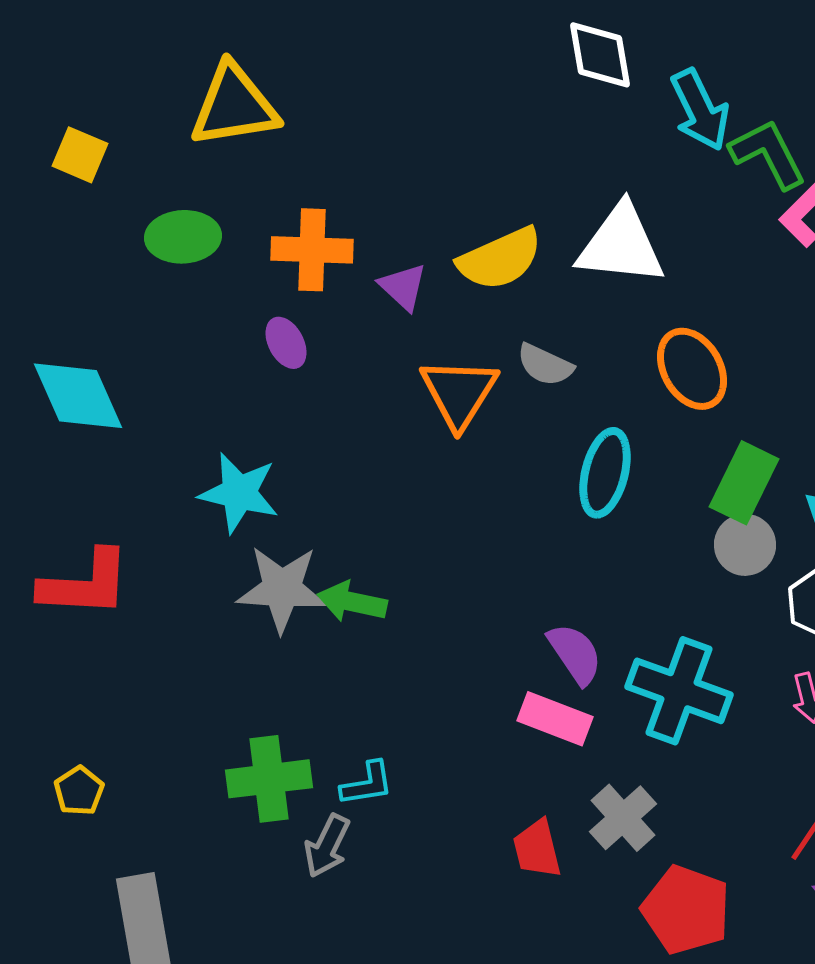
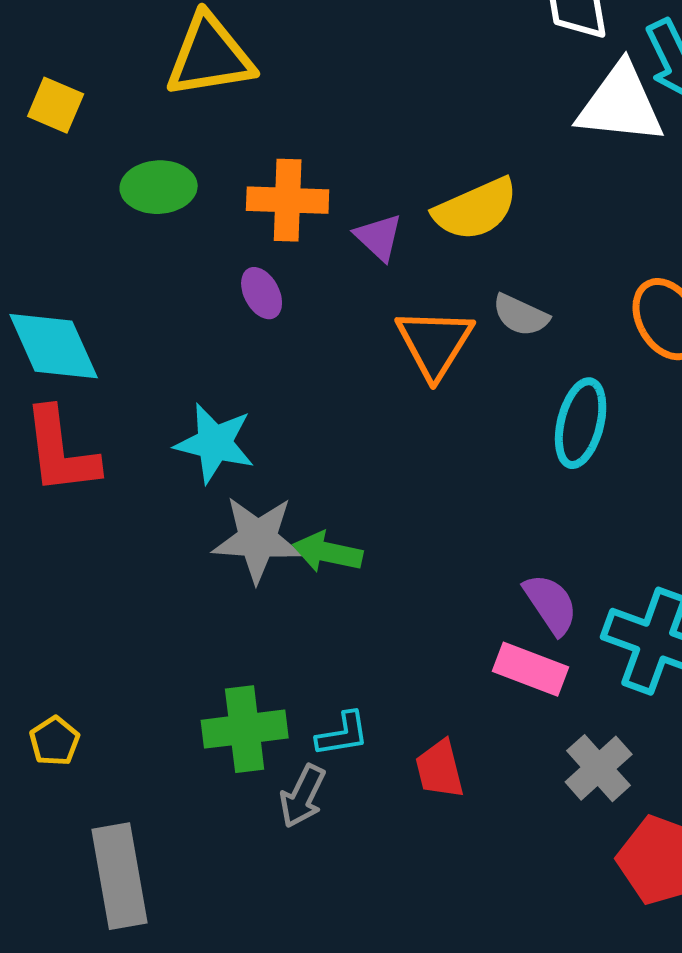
white triangle: (621, 245) -> (621, 104), moved
red L-shape: (85, 584) -> (61, 451), moved, turned 80
red trapezoid: (537, 849) -> (440, 769), moved

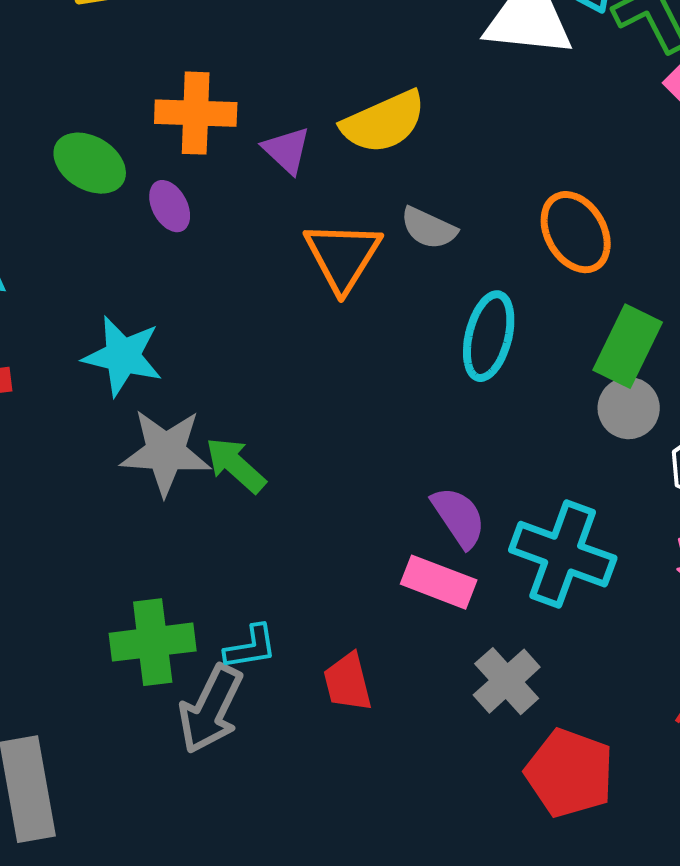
green ellipse: (159, 187) -> (90, 163), moved, turned 34
green arrow: (328, 552) -> (236, 465), turned 30
gray arrow: (303, 796) -> (211, 709), size x1.4

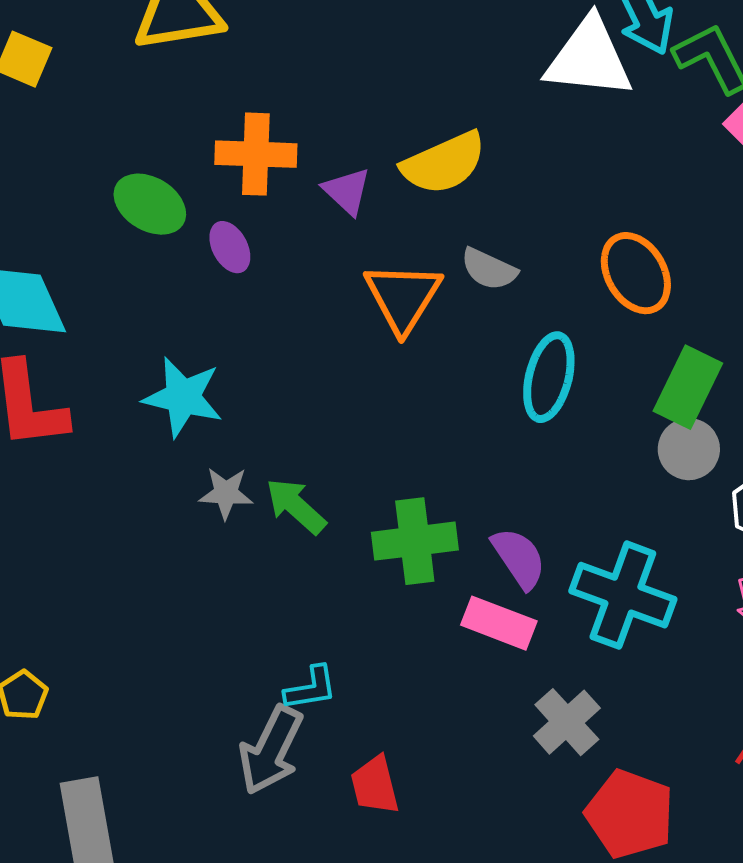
gray star: (166, 452) -> (226, 493), size x0.6
green cross: (153, 642) -> (415, 541), moved
red trapezoid: (348, 682) -> (375, 785), moved

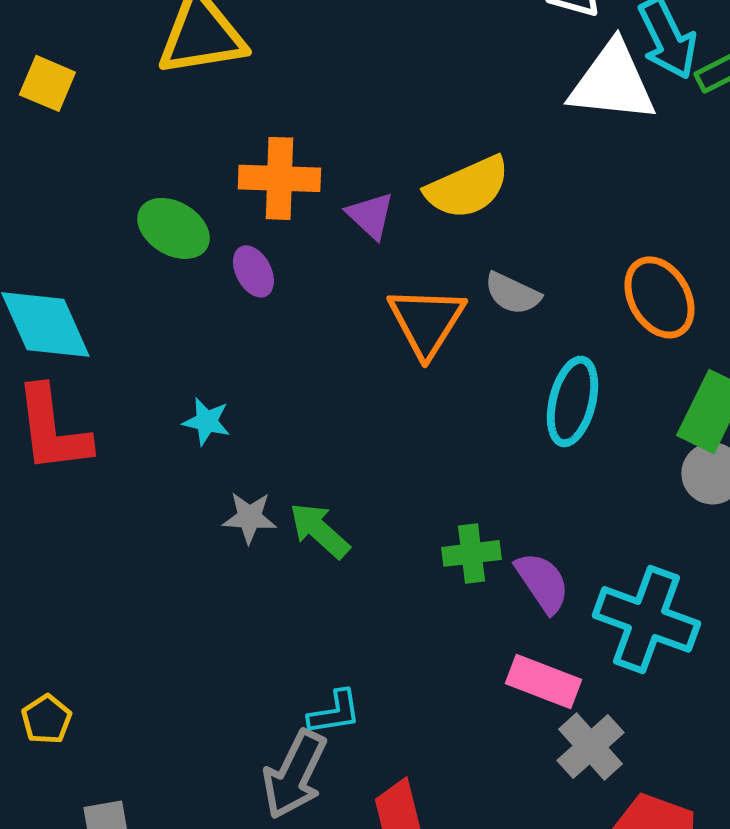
cyan star: (183, 397) -> (206, 421), size x0.6
green cross: (415, 541) -> (471, 553), moved, size x0.7
pink rectangle: (499, 623) -> (543, 681), moved

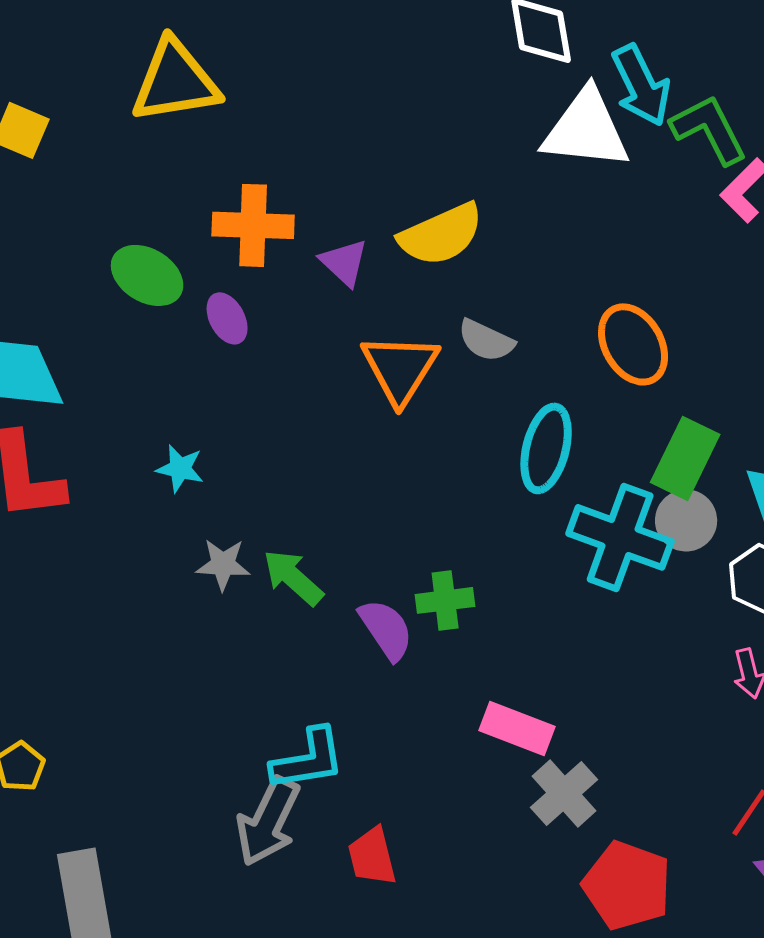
purple semicircle: (542, 582) -> (386, 629), moved
cyan cross: (646, 619) -> (620, 537), moved
cyan L-shape: (334, 712) -> (308, 759), size x1.4

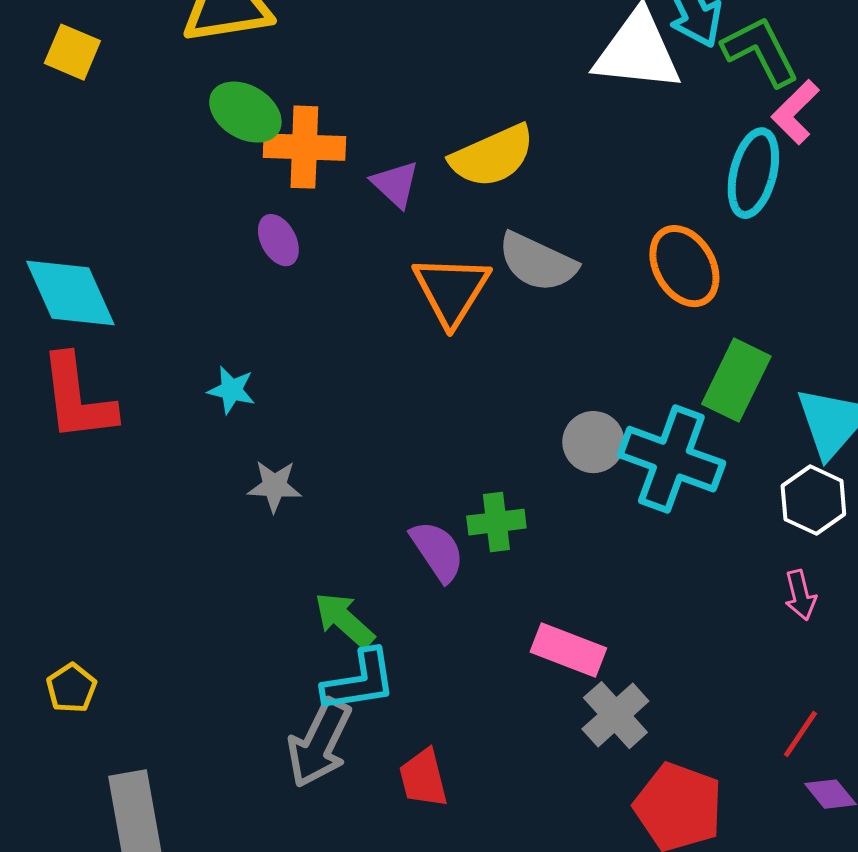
green ellipse: (147, 275) -> (245, 112), moved
gray semicircle: (486, 340) -> (537, 262), size x1.4
cyan ellipse: (546, 448) -> (753, 173), moved
gray circle: (686, 520) -> (593, 442), moved
green arrow: (293, 577) -> (344, 620), moved

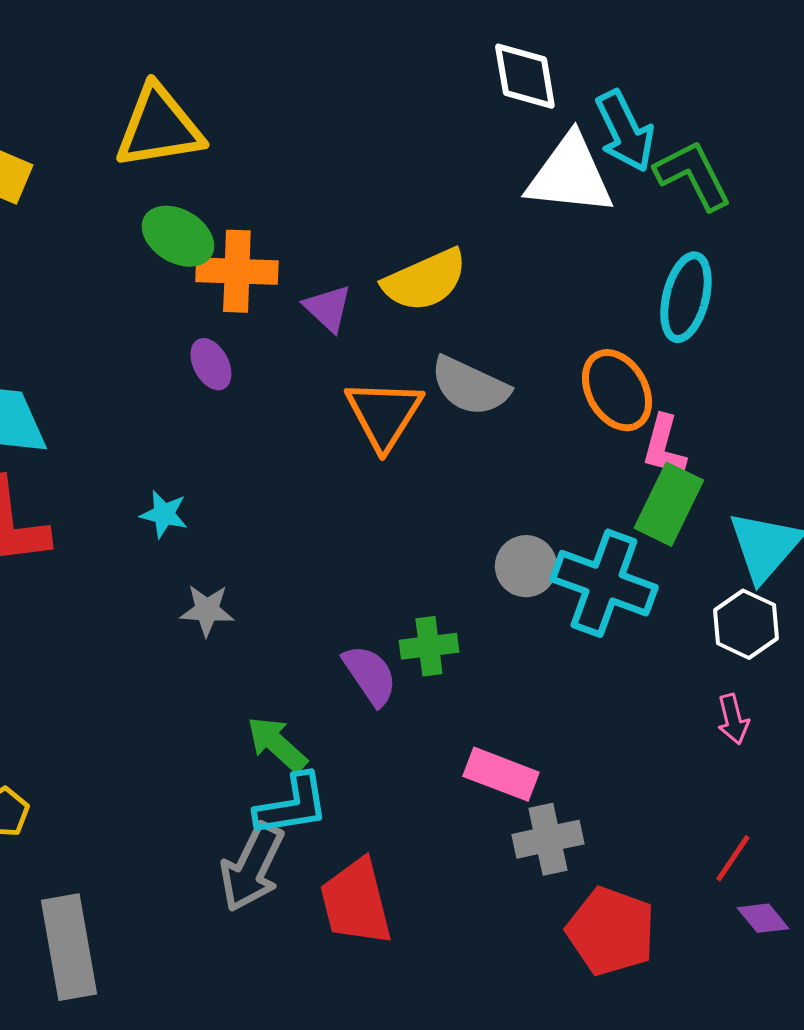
pink L-shape: (795, 112) -> (664, 446), moved, turned -30
gray cross: (615, 715) -> (548, 839), turned 30
red trapezoid: (423, 778) -> (356, 902), size x1.5

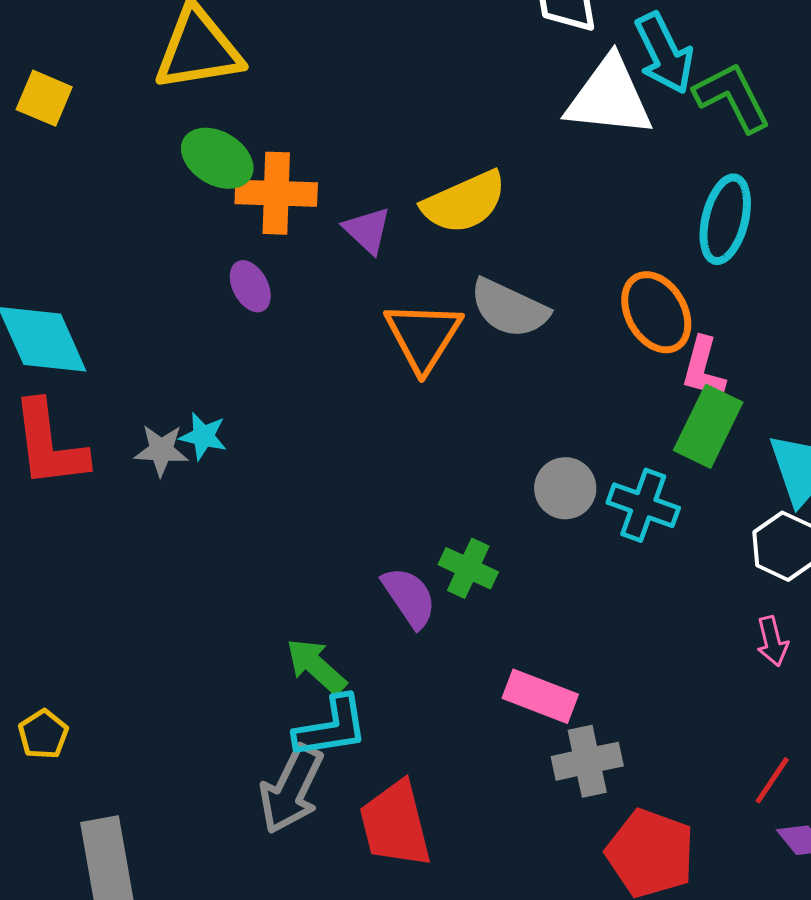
cyan cross: (604, 583) -> (643, 505), size x0.7
gray star: (207, 610) -> (161, 450), moved
green cross: (429, 646) -> (468, 568), turned 32

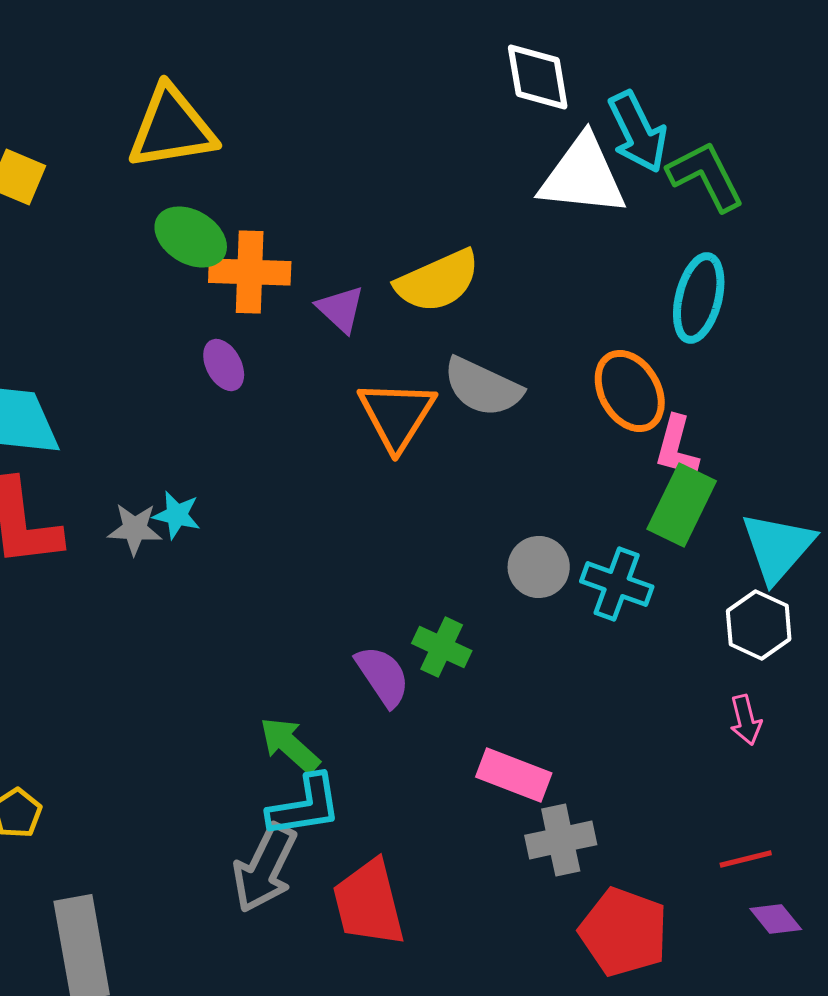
red line: (772, 780) -> (746, 859), turned 42

